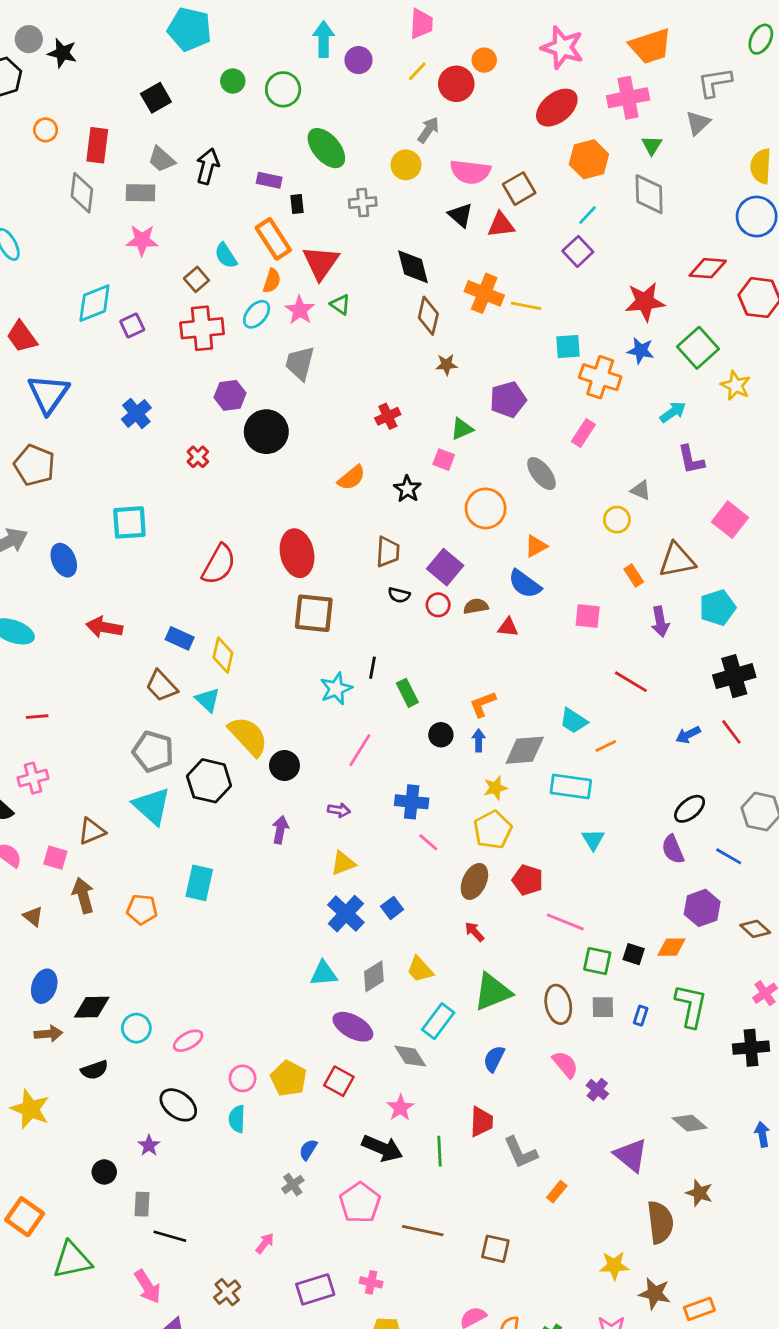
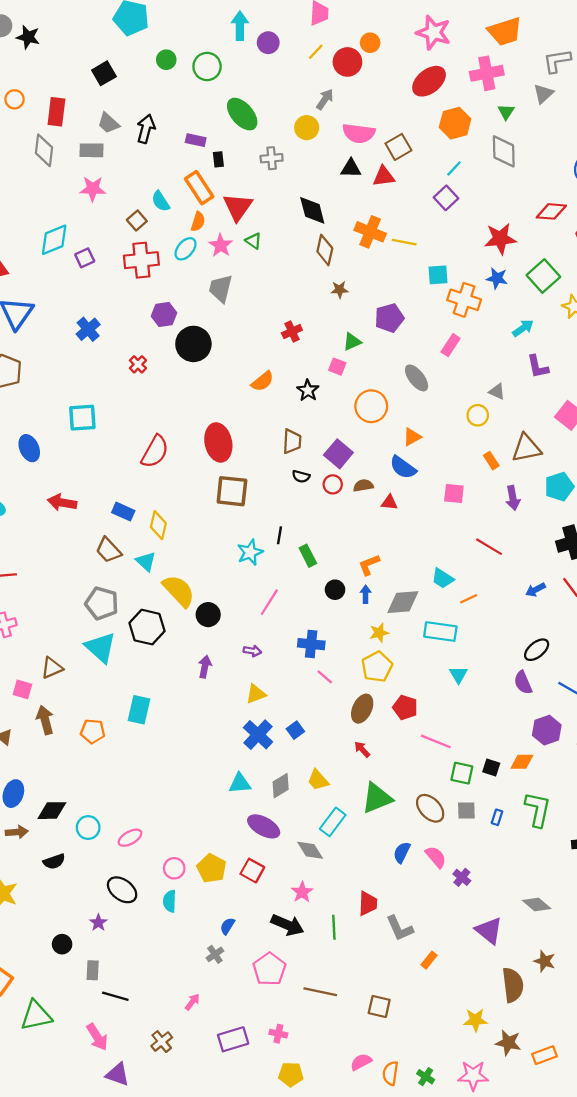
black triangle: (460, 215) -> (351, 168), turned -40
brown ellipse: (558, 1004) -> (430, 808), turned -32
blue semicircle: (494, 1059) -> (402, 852), moved

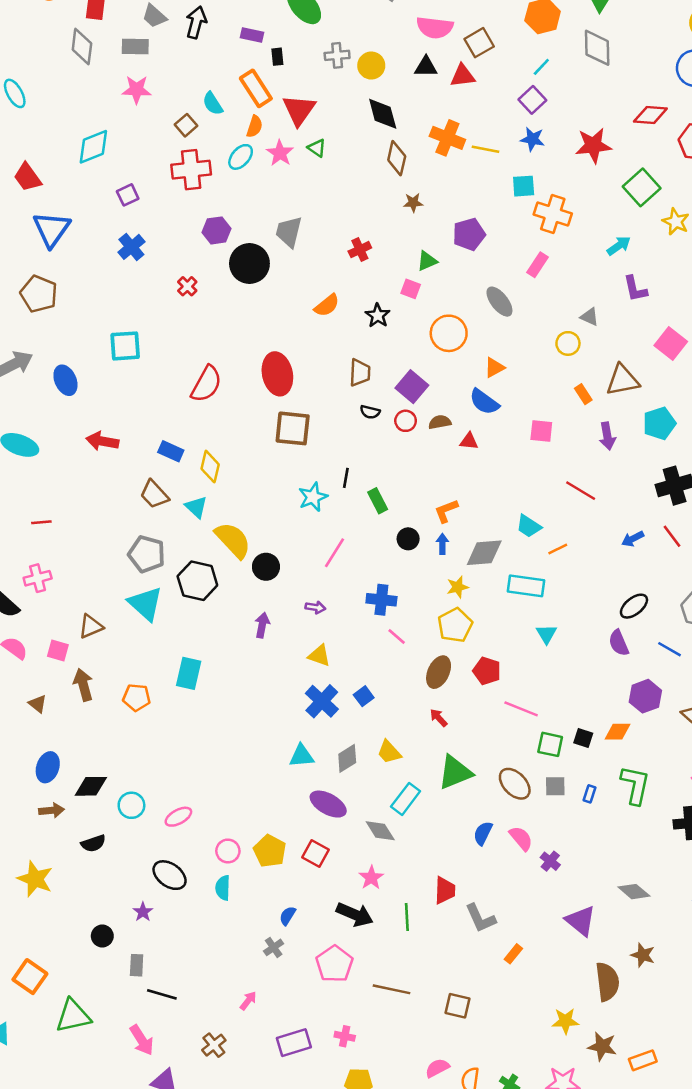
yellow circle: (307, 128) -> (371, 66), moved
purple square: (85, 258) -> (128, 195), moved
blue star: (497, 278) -> (532, 139), moved
gray trapezoid: (221, 288) -> (289, 232), moved
yellow triangle: (256, 694) -> (319, 656), turned 40

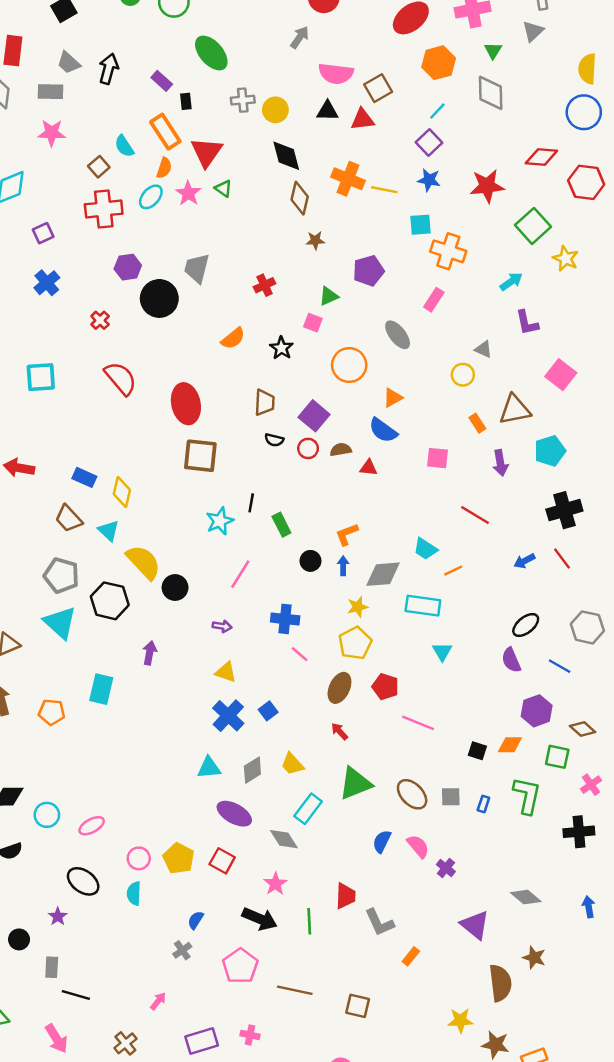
purple rectangle: (252, 35) -> (162, 81), turned 30
red semicircle: (206, 384) -> (121, 378), moved, turned -69
purple arrow: (262, 625) -> (150, 653), moved
green square: (550, 744) -> (557, 757), moved

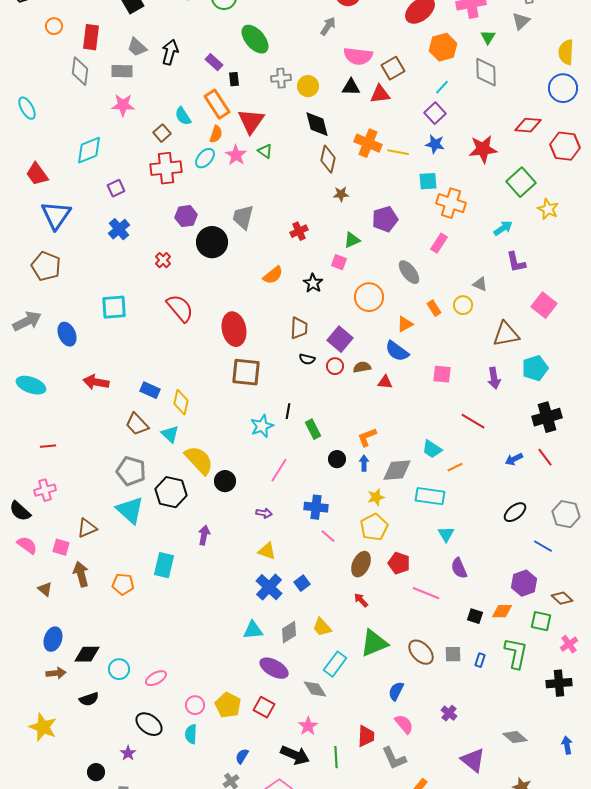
orange rectangle: (477, 423) -> (434, 308), moved
purple semicircle: (511, 660) -> (459, 568), moved
pink semicircle: (418, 846) -> (404, 724), moved

